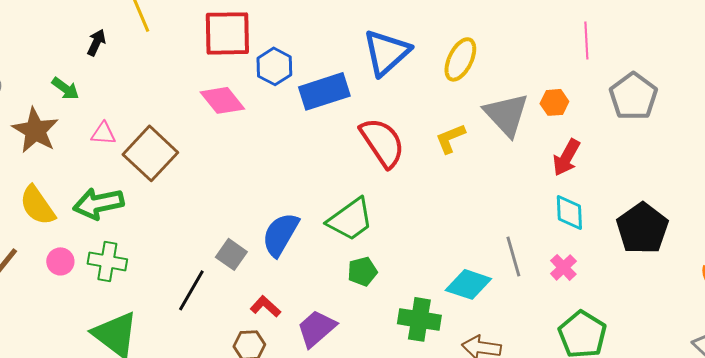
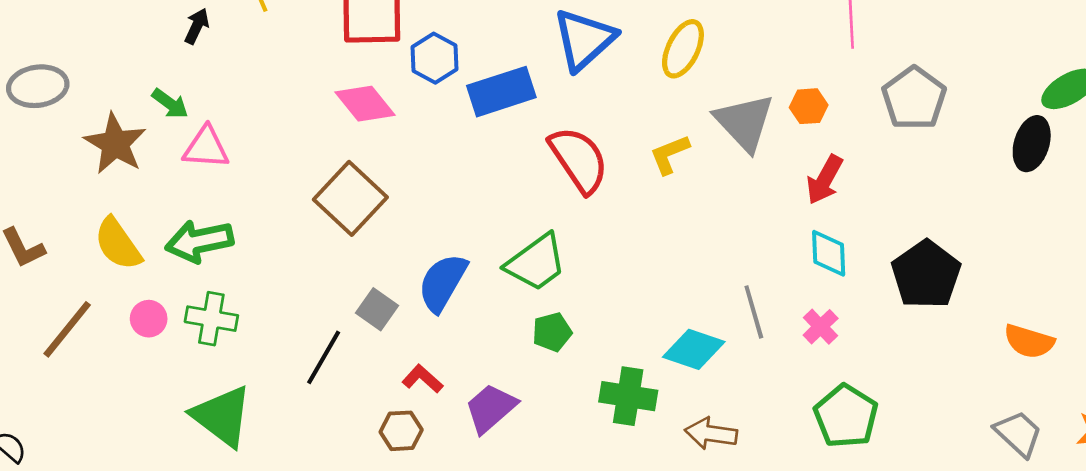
green arrow: (65, 88) -> (170, 104), moved
pink triangle: (103, 133) -> (206, 148), size x1.4
brown square: (150, 153) -> (350, 198), moved

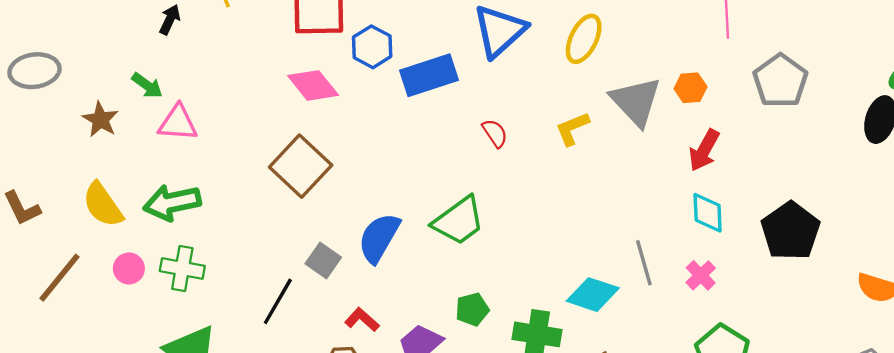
brown star: (115, 144) -> (100, 120), size x0.7
red semicircle: (579, 160) -> (495, 133), size x0.5
green pentagon: (552, 332) -> (472, 309), moved

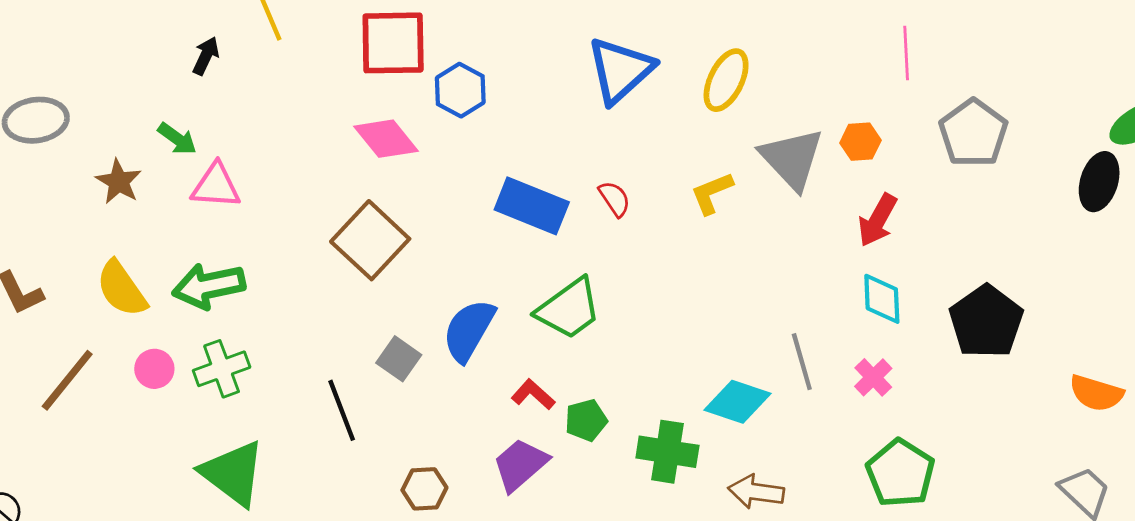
blue rectangle: (429, 75) -> (532, 206), moved, turned 40
green cross: (182, 268) -> (222, 369), turned -30
black line: (278, 301) -> (342, 410), turned -51
red L-shape: (362, 320) -> (533, 395), moved

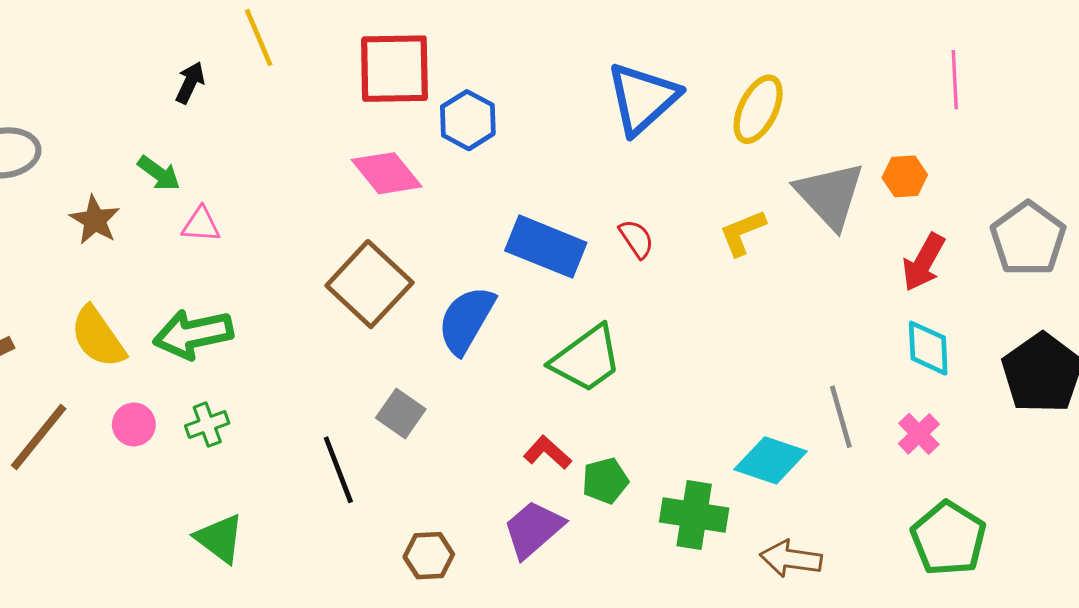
gray pentagon: (973, 133) -> (1028, 239), moved
pink triangle: (216, 186) -> (201, 225), size x0.7
blue semicircle: (469, 330) -> (466, 320), moved
green cross: (222, 369) -> (207, 425), size x0.7
green triangle: (233, 473) -> (220, 538), size x0.7

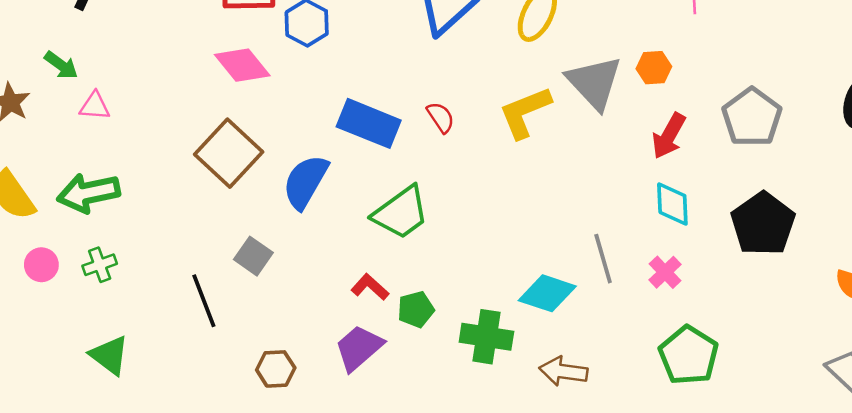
yellow L-shape: (743, 233) -> (525, 112), size x1.4

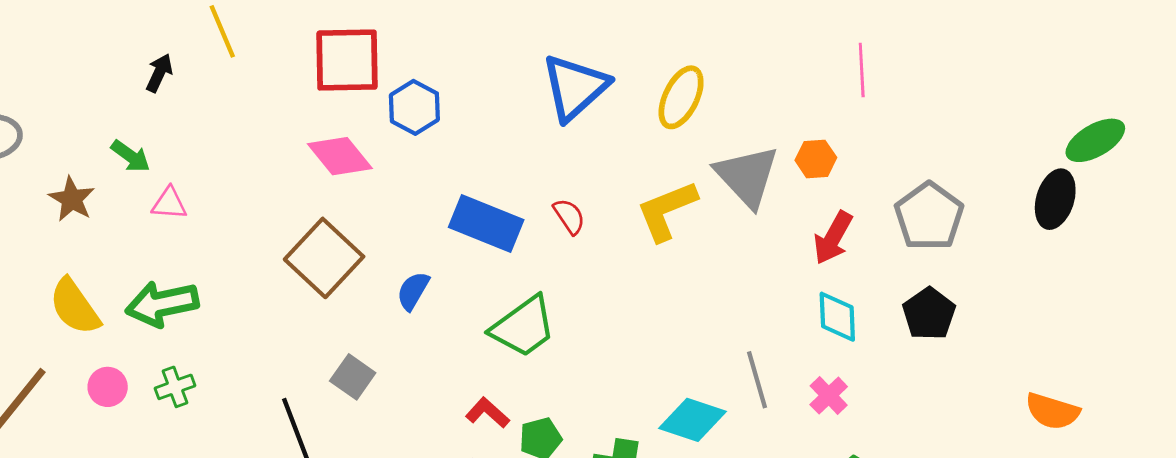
blue semicircle: (305, 182) -> (413, 291), size x0.6
black pentagon: (763, 224) -> (929, 314), moved, size x0.7

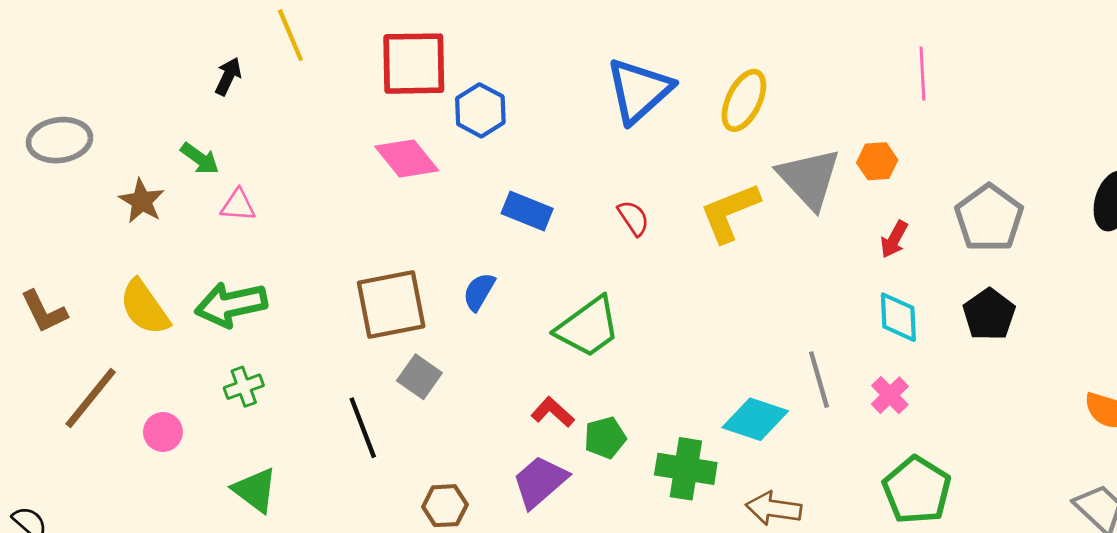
blue rectangle: (486, 223) -> (527, 211), moved, size x0.7
red arrow: (833, 238) -> (894, 239), size x0.7
brown square: (324, 258) -> (391, 304), moved, turned 36
pink circle: (108, 387) -> (163, 432), moved

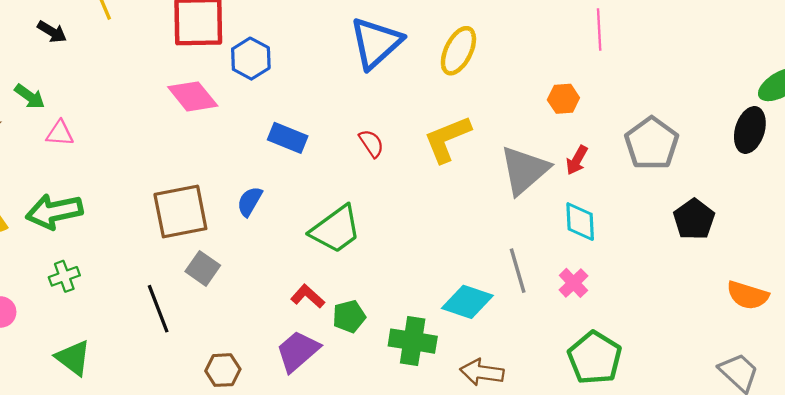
black arrow: (228, 76) -> (52, 32), turned 96
gray triangle: (809, 178) -> (524, 170), moved, turned 32
black pentagon: (989, 314) -> (694, 219), moved

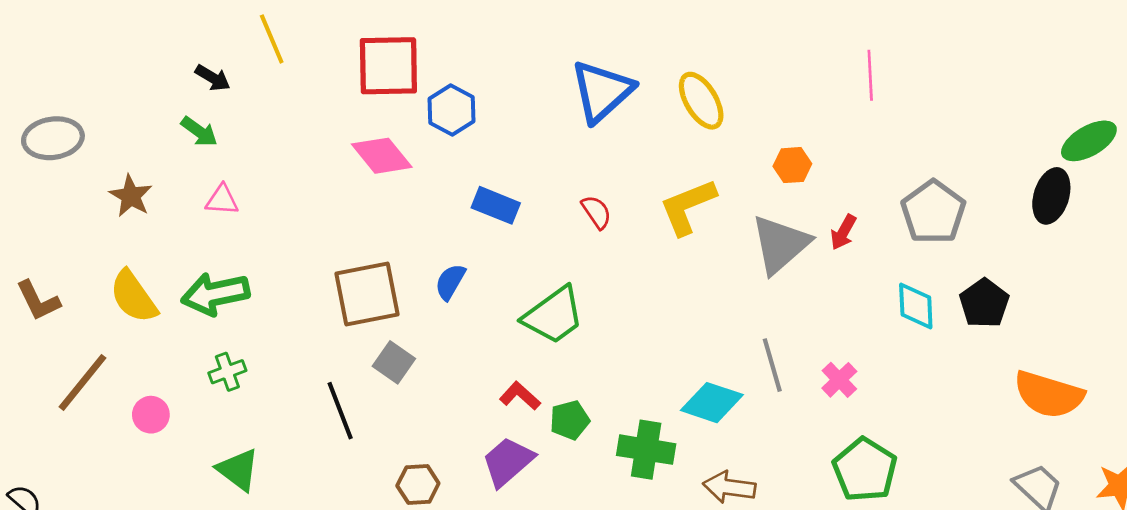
yellow ellipse: (458, 51) -> (701, 101), turned -57
green arrow: (30, 96) -> (199, 132), moved
orange hexagon: (563, 99) -> (792, 165), moved
cyan diamond: (580, 222) -> (916, 306), moved
orange semicircle: (748, 295) -> (1049, 395), size x1.4

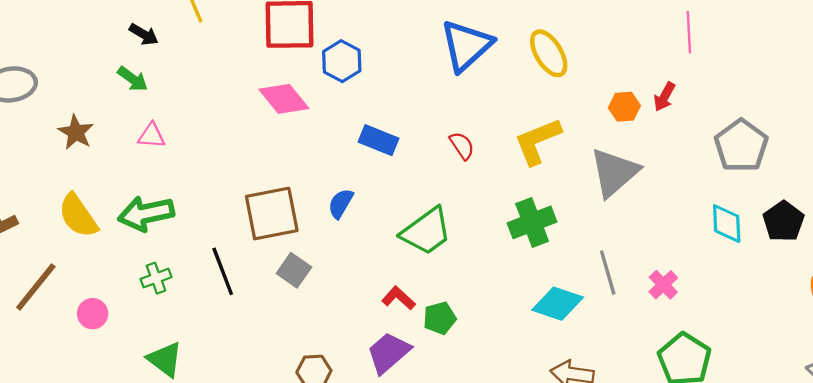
red arrow: (843, 232) -> (664, 97), moved
black line: (340, 411) -> (223, 271), moved
green cross: (646, 450) -> (532, 222), moved, turned -30

